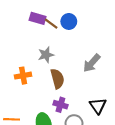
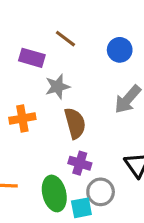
purple rectangle: (38, 18) -> (32, 58), moved
blue circle: (69, 21) -> (120, 50), moved

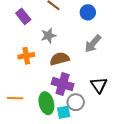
purple rectangle: (32, 58) -> (23, 16), moved, turned 35
brown semicircle: (75, 123) -> (60, 59), turned -90
purple cross: (80, 163) -> (63, 84), size x1.5

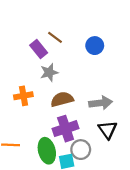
purple rectangle: (23, 16) -> (39, 49), moved
gray arrow: (93, 44) -> (101, 103), moved, turned -138
purple cross: (63, 84) -> (66, 129), turned -35

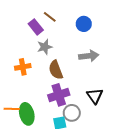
brown semicircle: (62, 99) -> (56, 70), turned -96
gray arrow: (101, 103) -> (89, 56), moved
green ellipse: (47, 151) -> (27, 114), moved

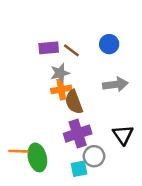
brown line: (50, 17) -> (71, 50), moved
purple rectangle: (36, 27) -> (49, 48), turned -56
orange cross: (23, 67) -> (61, 89), moved

